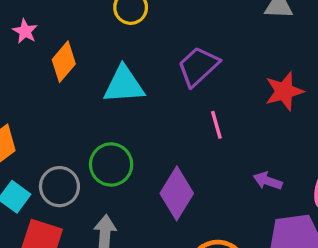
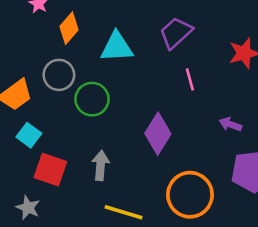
green circle: (111, 164) -> (92, 99), moved
gray circle: (59, 187) -> (59, 75), moved

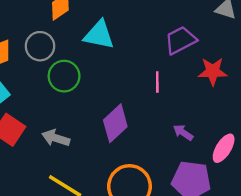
purple trapezoid: (176, 33) -> (180, 40), moved
gray arrow: (101, 165) -> (56, 138), turned -92

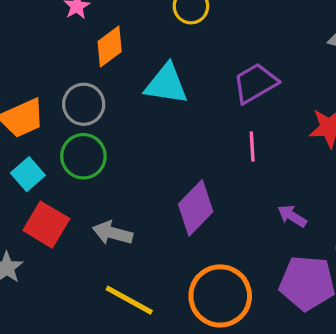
purple trapezoid: (180, 40) -> (255, 83), moved
green circle: (64, 76) -> (83, 156), moved

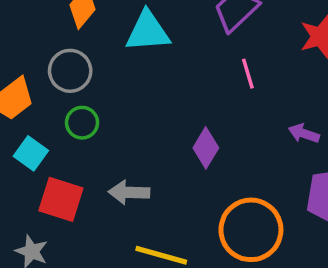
green circle: (83, 156) -> (82, 123), size x0.7
purple diamond: (196, 208) -> (206, 148), size x0.7

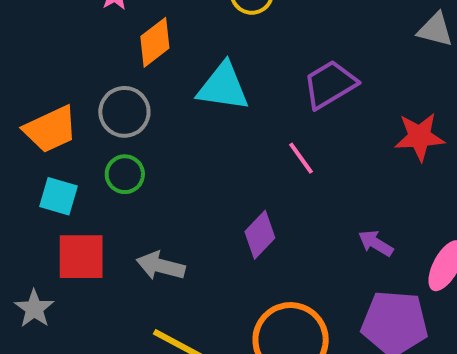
pink line: (248, 74) -> (301, 158), moved, turned -32
cyan square: (31, 153) -> (58, 196), turned -32
red square: (61, 199) -> (81, 257), turned -30

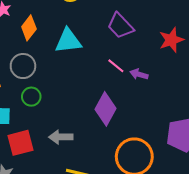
purple trapezoid: (330, 84) -> (120, 26), turned -88
purple diamond: (260, 235) -> (106, 109), size x1.4
purple arrow: (376, 243) -> (139, 74), moved

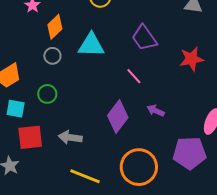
gray circle: (23, 66) -> (52, 56), moved, size x0.7
purple arrow: (139, 74) -> (156, 111), moved

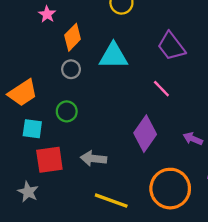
purple arrow: (156, 111) -> (193, 139), moved

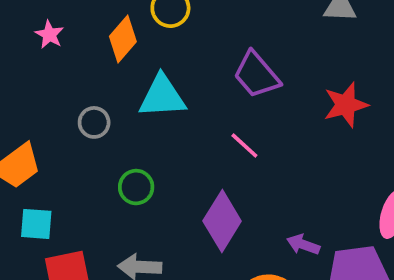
orange diamond: (73, 37) -> (123, 39), moved
green circle: (67, 111) -> (136, 187), moved
purple arrow: (193, 139) -> (303, 245), moved

